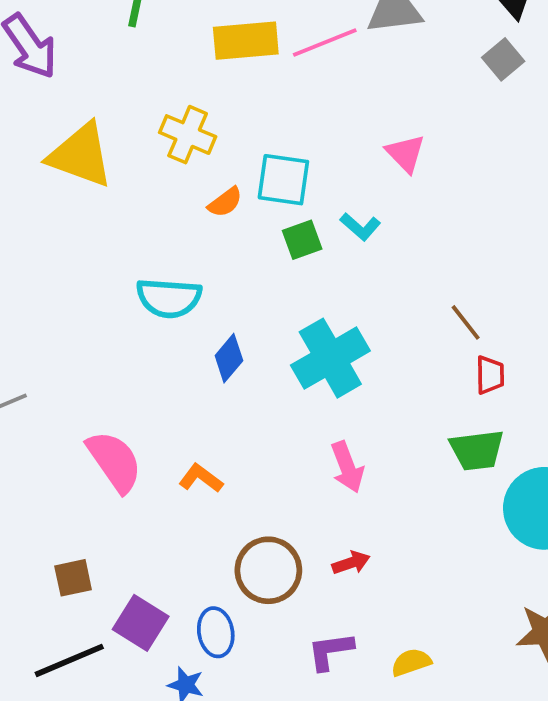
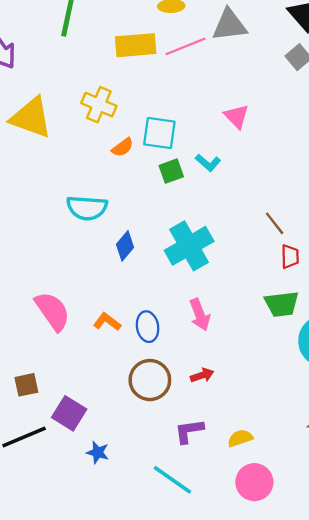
blue ellipse: (216, 632) -> (148, 327), moved

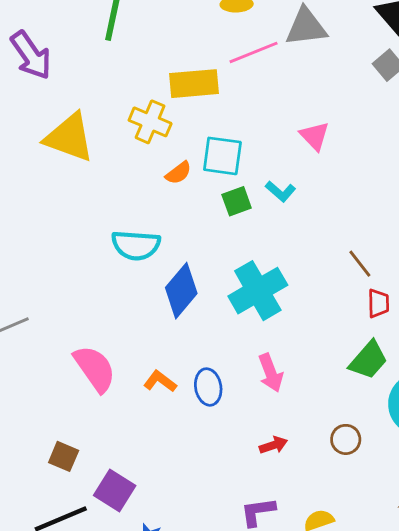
yellow rectangle: (136, 45) -> (194, 84), moved
blue diamond: (125, 246) -> (181, 291), size x1.5
green trapezoid: (282, 304) -> (368, 360), turned -42
brown circle: (150, 380) -> (346, 439), moved, size x0.6
brown square: (26, 385) -> (64, 456), turned 35

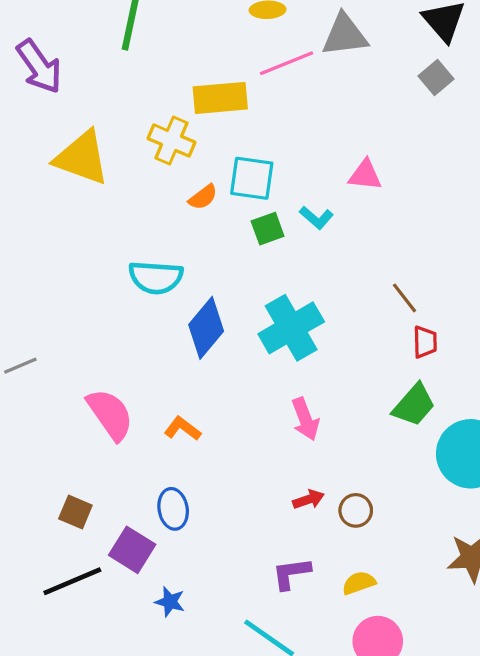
pink triangle: (315, 136) -> (365, 175), moved, turned -40
blue ellipse: (208, 387) -> (173, 509), moved
brown circle: (346, 439) -> (356, 510), moved

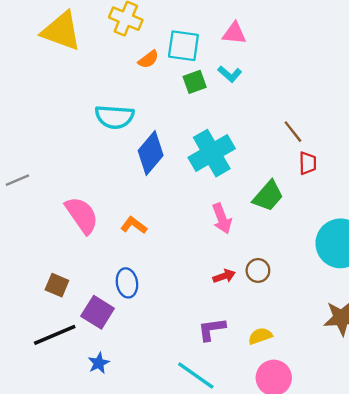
pink triangle: (365, 175) -> (234, 33), moved
green trapezoid: (414, 405) -> (268, 196), moved
brown circle: (356, 510) -> (258, 270), moved
blue star: (170, 602) -> (99, 363), moved, turned 30

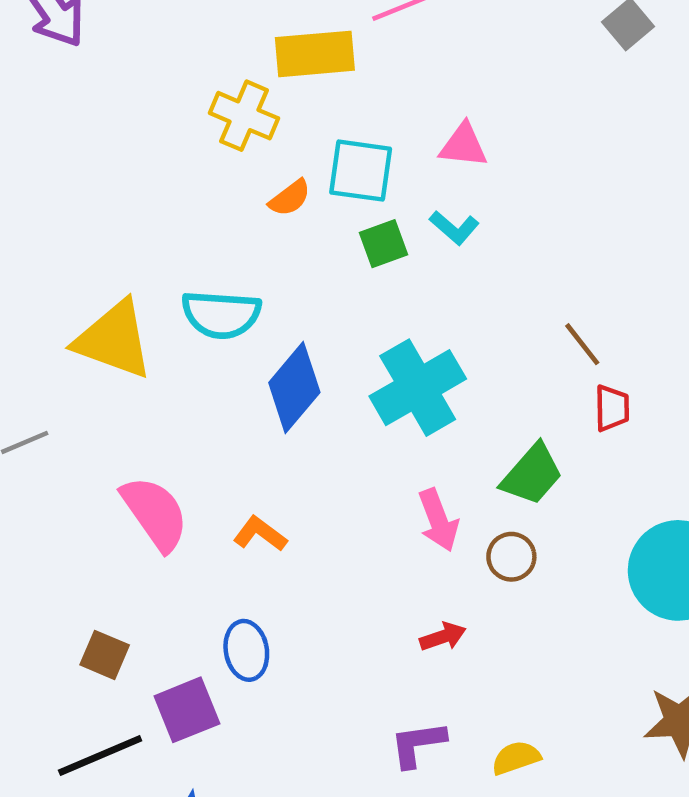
yellow triangle: (61, 31) -> (114, 340), moved
brown circle: (258, 270) -> (511, 557), moved
purple square: (98, 312) -> (187, 710), turned 36

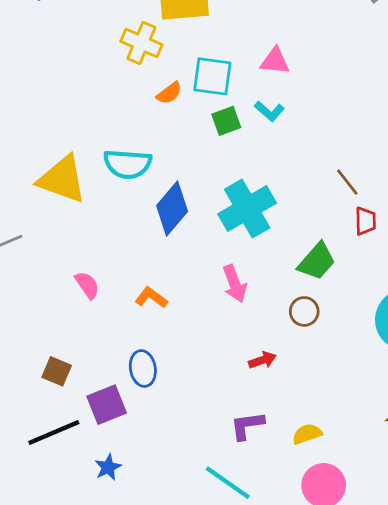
pink semicircle: (155, 513) -> (87, 285), size x0.6
pink arrow: (438, 520) -> (235, 284), moved

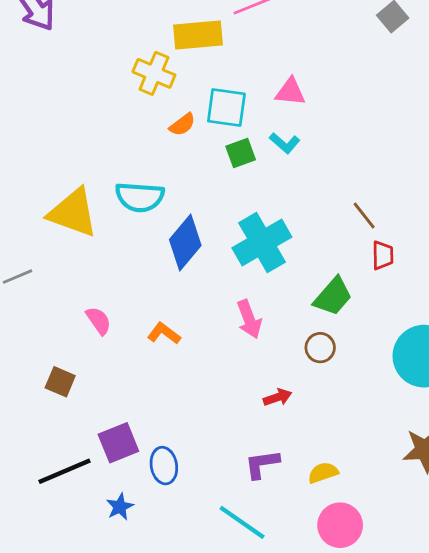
blue ellipse: (143, 368) -> (164, 466), moved
brown square: (57, 371) -> (60, 382), moved

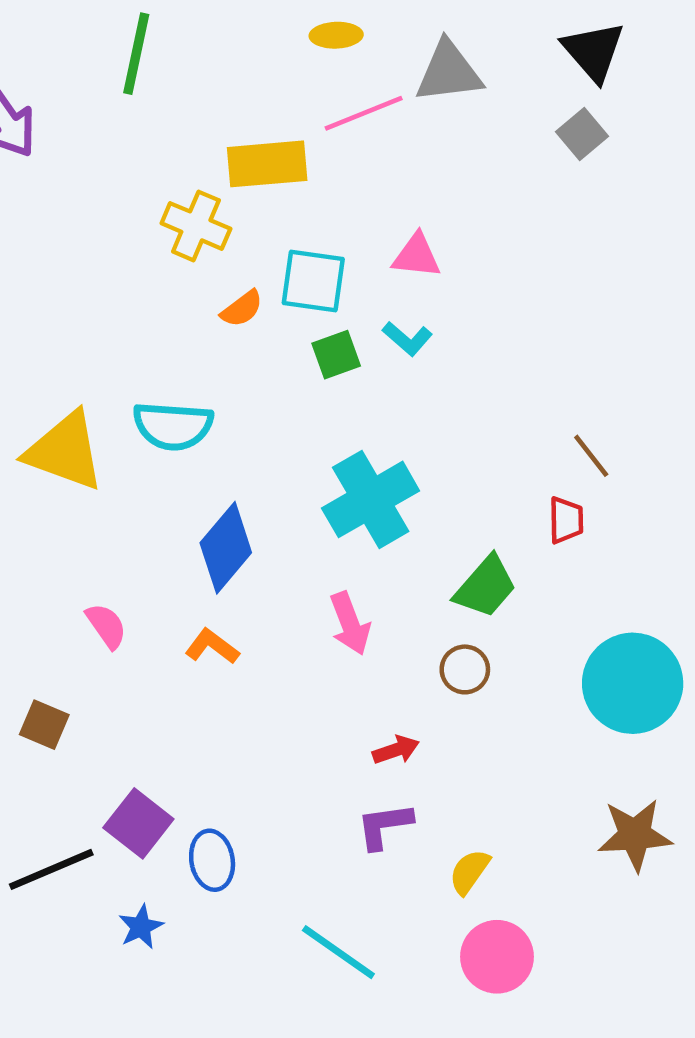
brown line: (364, 215) -> (591, 456), moved
blue diamond: (185, 242) -> (226, 548), moved
purple square: (118, 443) -> (138, 823), turned -30
purple L-shape: (262, 464) -> (384, 826), moved
yellow semicircle: (323, 473) -> (469, 872), turned -36

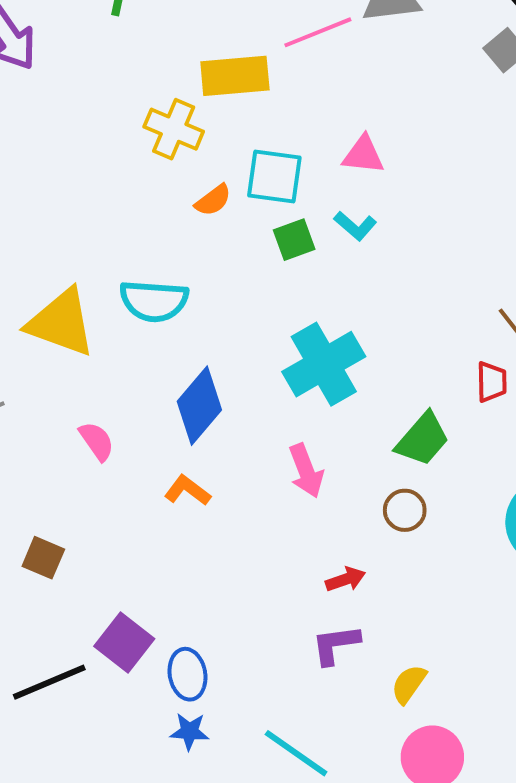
pink semicircle: (106, 626) -> (97, 441), moved
blue star: (141, 927) -> (189, 731), moved, turned 30

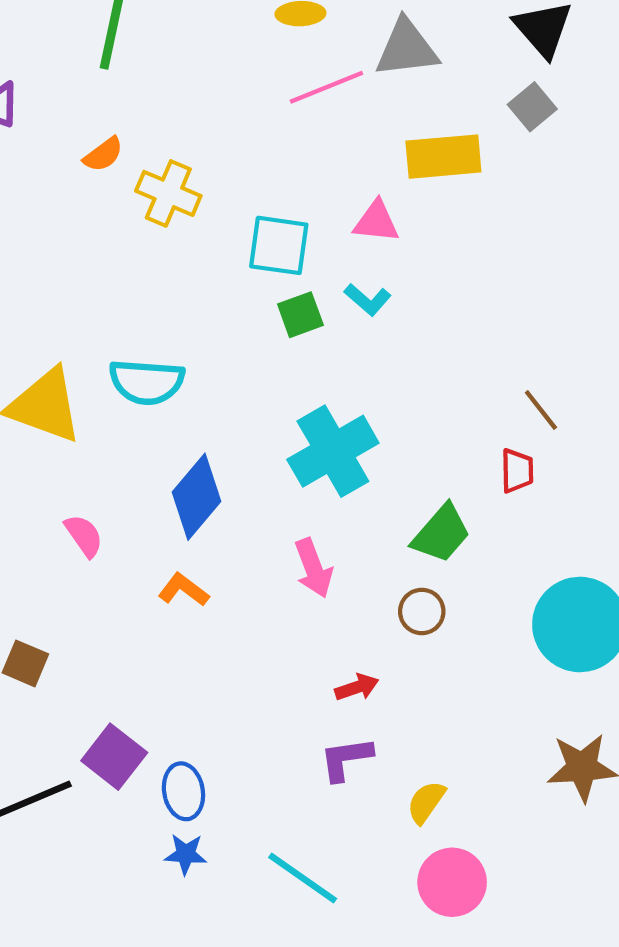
yellow rectangle: (235, 76) -> (443, 157), moved
orange semicircle: (213, 200) -> (103, 154), moved

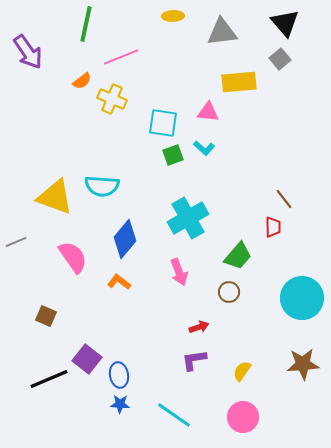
pink line: (326, 87) -> (121, 57), moved
pink semicircle: (84, 536) -> (73, 257), size x1.6
yellow semicircle: (426, 802) -> (242, 371), moved

